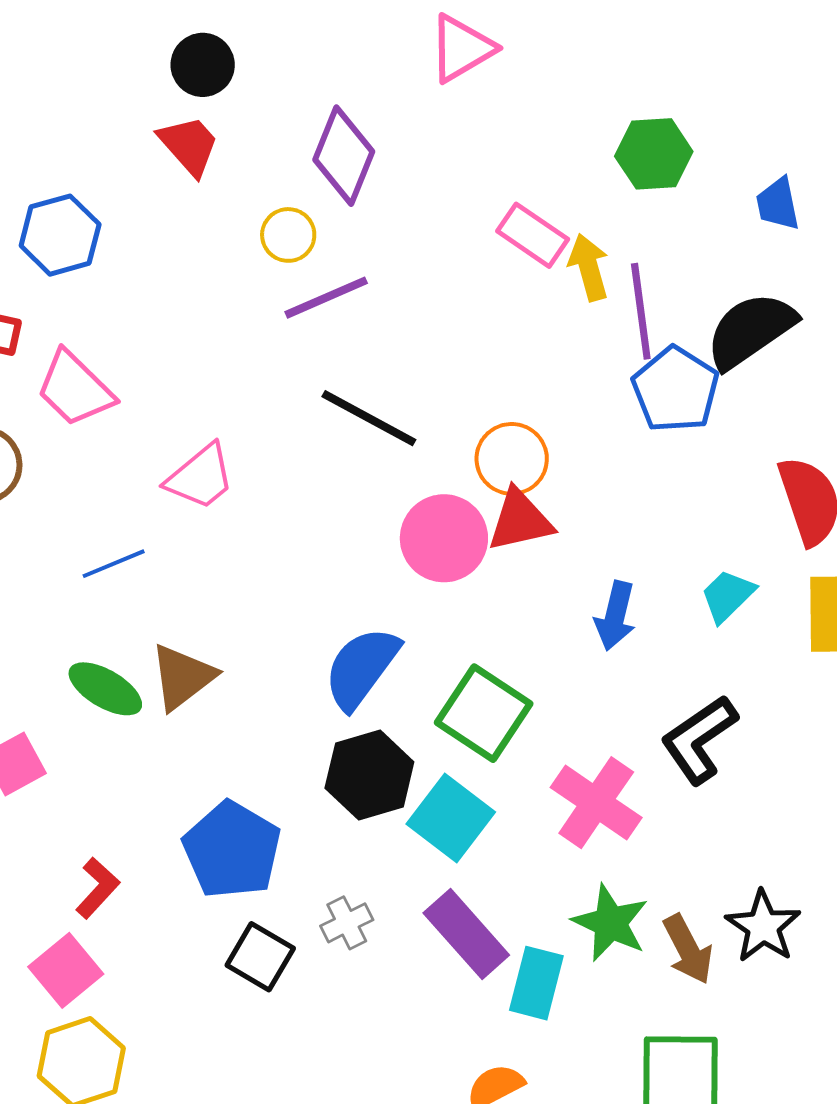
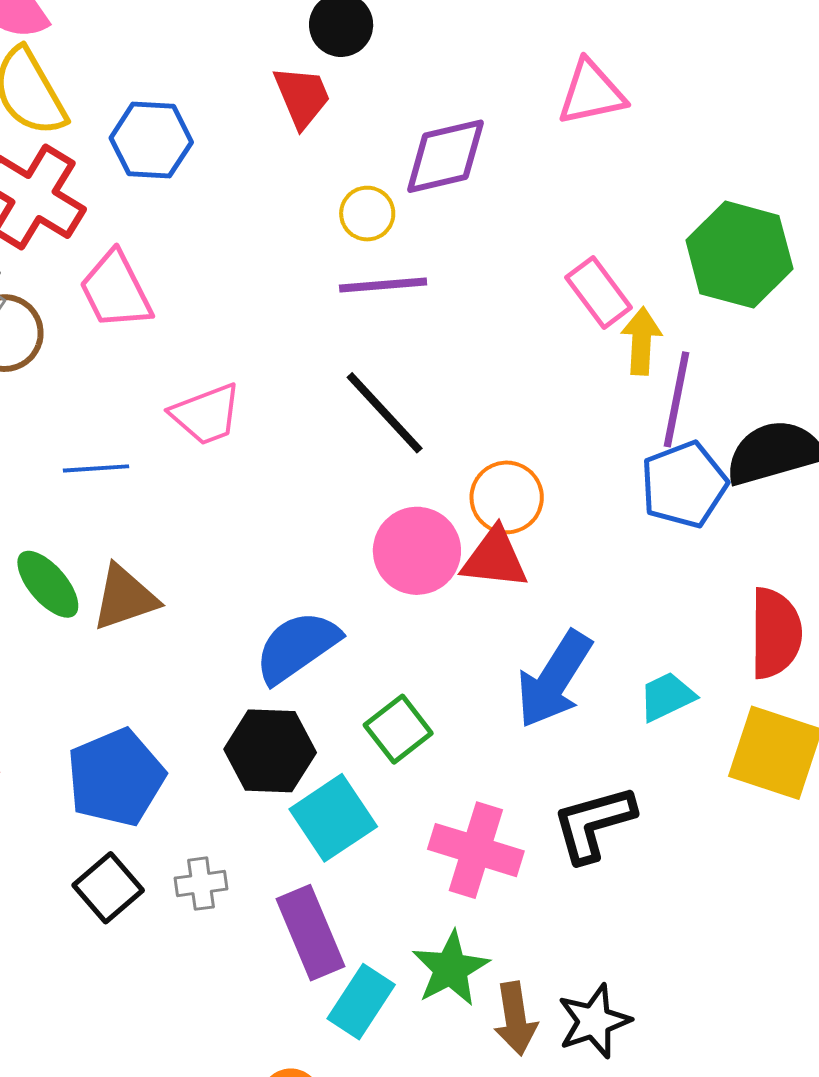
green hexagon: (654, 154) -> (739, 255), size x1.4
purple diamond: (344, 156) -> (445, 156), turned 36
blue arrow: (615, 616) -> (554, 679), size x1.5
green square: (484, 713) -> (398, 729), size x0.7
pink cross: (596, 803) -> (476, 850), turned -36

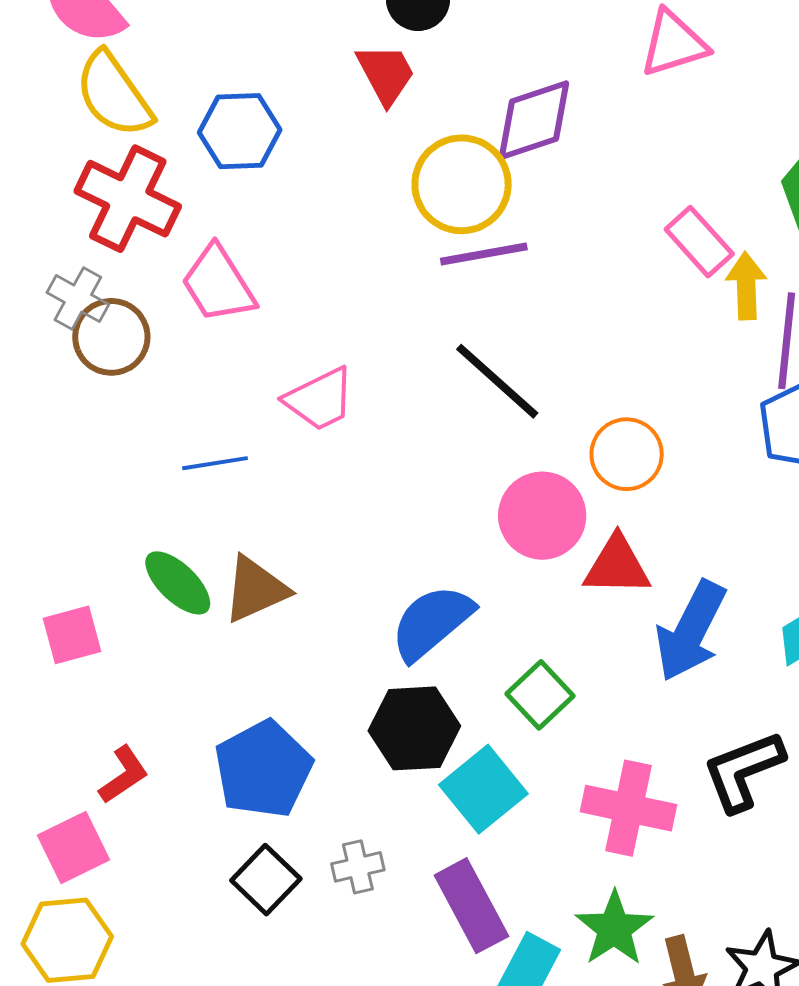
yellow circle: (367, 214) -> (462, 184), size x1.8
red triangle: (495, 558) -> (617, 566), moved

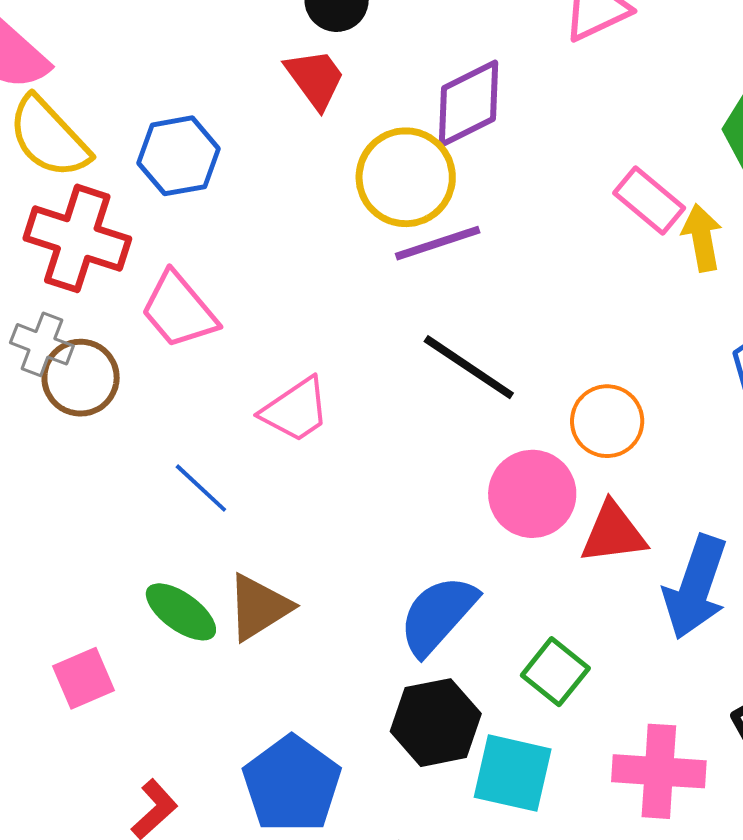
blue line: (215, 463) -> (201, 488), turned 60
cyan square: (483, 789) -> (513, 773), turned -30

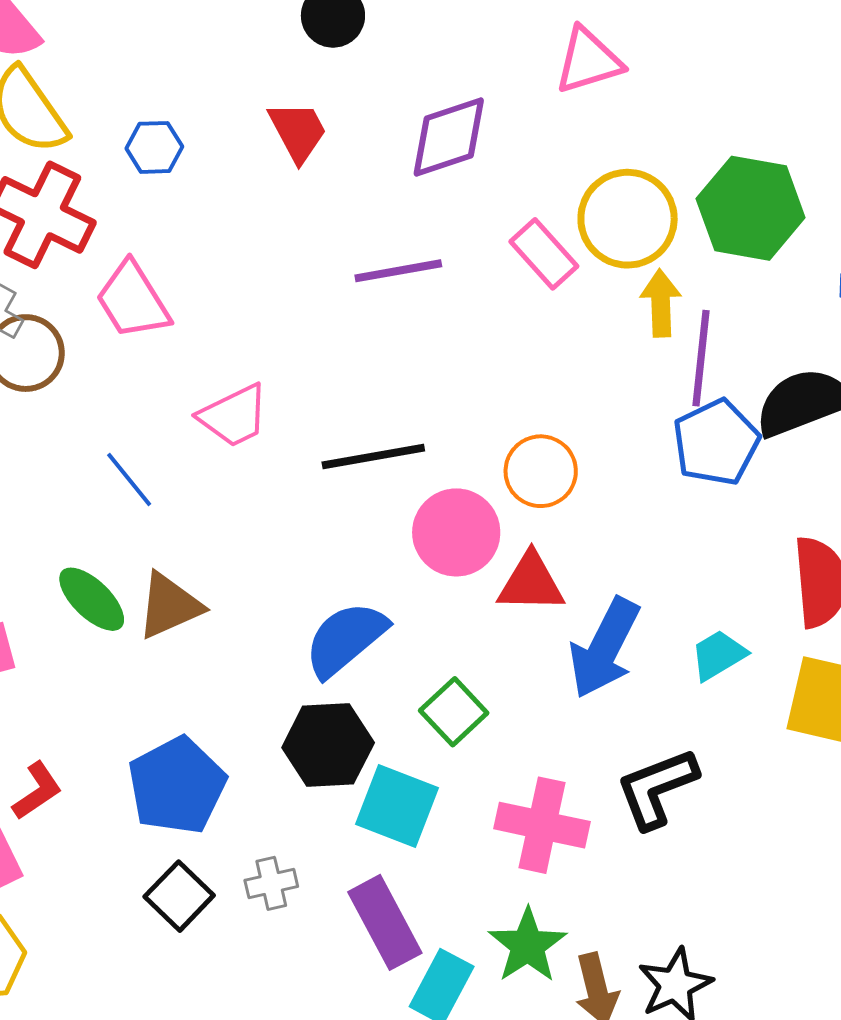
red trapezoid: (315, 79) -> (298, 131), moved
blue hexagon: (179, 156) -> (154, 147), size x0.7
yellow circle: (406, 177) -> (628, 219), moved
pink rectangle: (649, 201) -> (544, 254), moved
black line: (469, 367) -> (373, 457), moved, turned -52

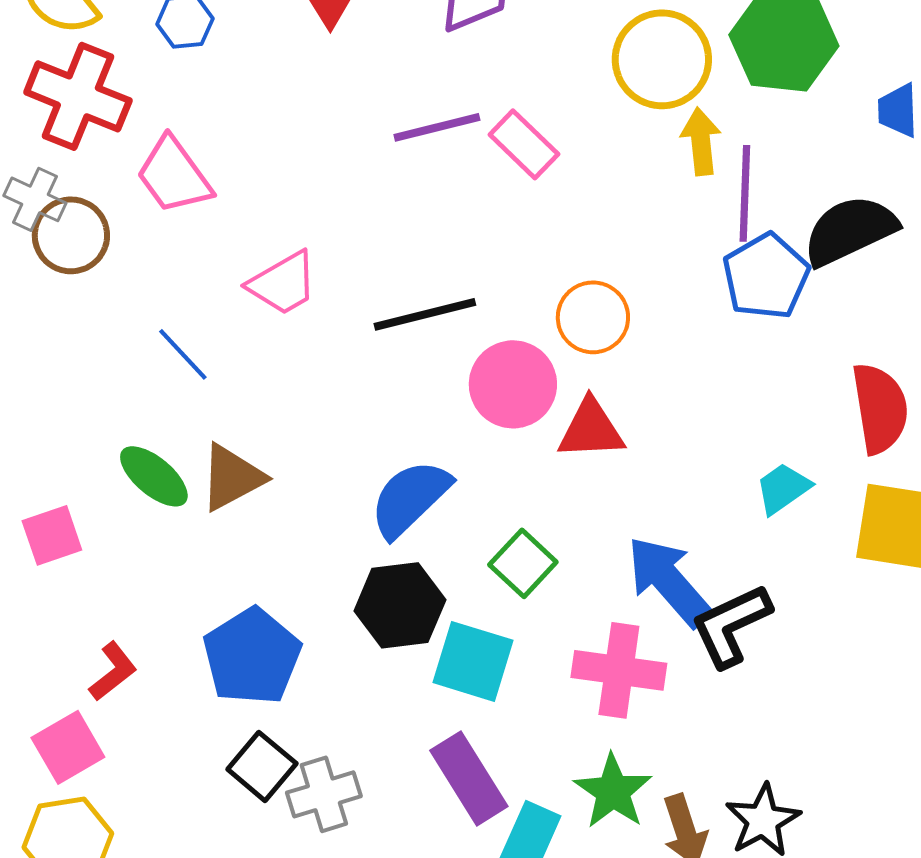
pink rectangle: (544, 254) -> (524, 144), moved
blue arrow: (605, 648) -> (669, 581), moved, turned 116
gray cross: (271, 883) -> (324, 794), moved, size x1.4

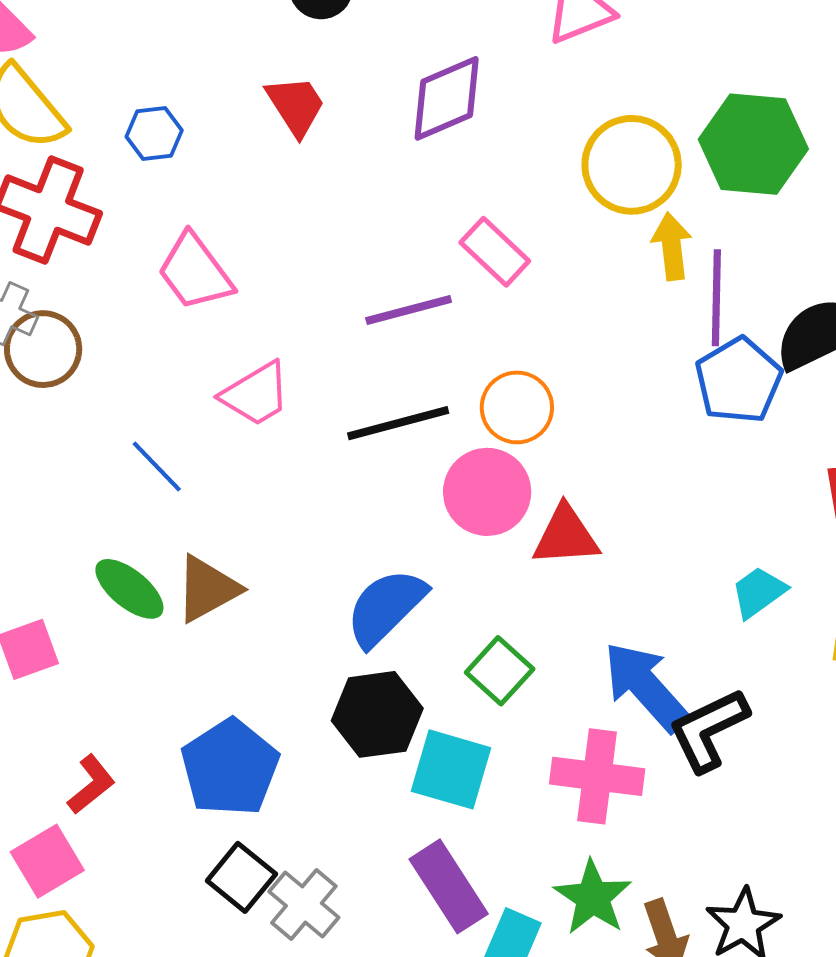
purple line: (437, 127) -> (409, 310), moved
pink trapezoid: (174, 175) -> (195, 272), moved
orange circle: (593, 317) -> (517, 407), moved
gray cross: (324, 794) -> (304, 904), turned -32

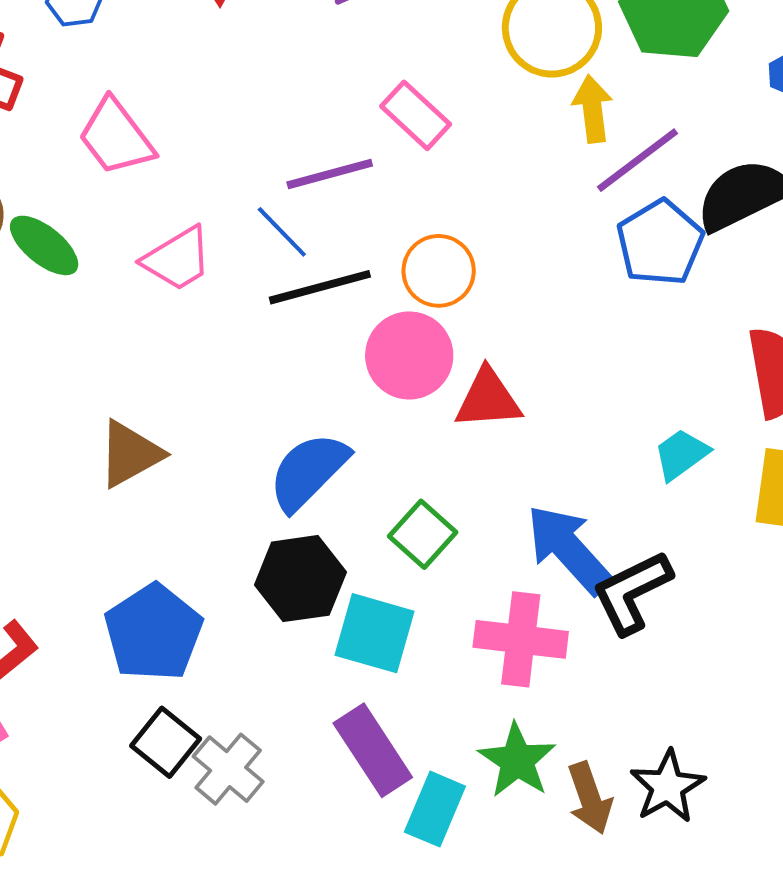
purple line: (716, 298) -> (638, 160), turned 52
blue line: (157, 467) -> (282, 232), moved
green ellipse: (129, 589) -> (44, 245), moved

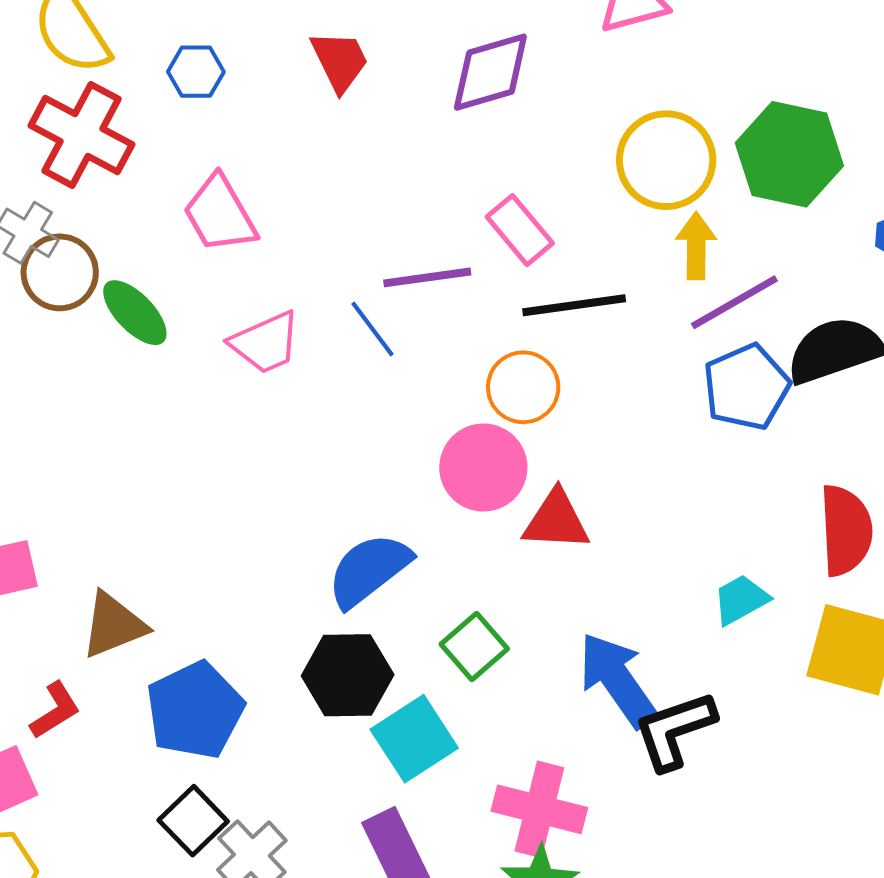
black line: (320, 287) -> (574, 305), moved
brown triangle: (130, 454) -> (114, 625), moved
cyan square: (375, 633) -> (414, 739), turned 34
pink cross: (521, 639) -> (539, 809), moved

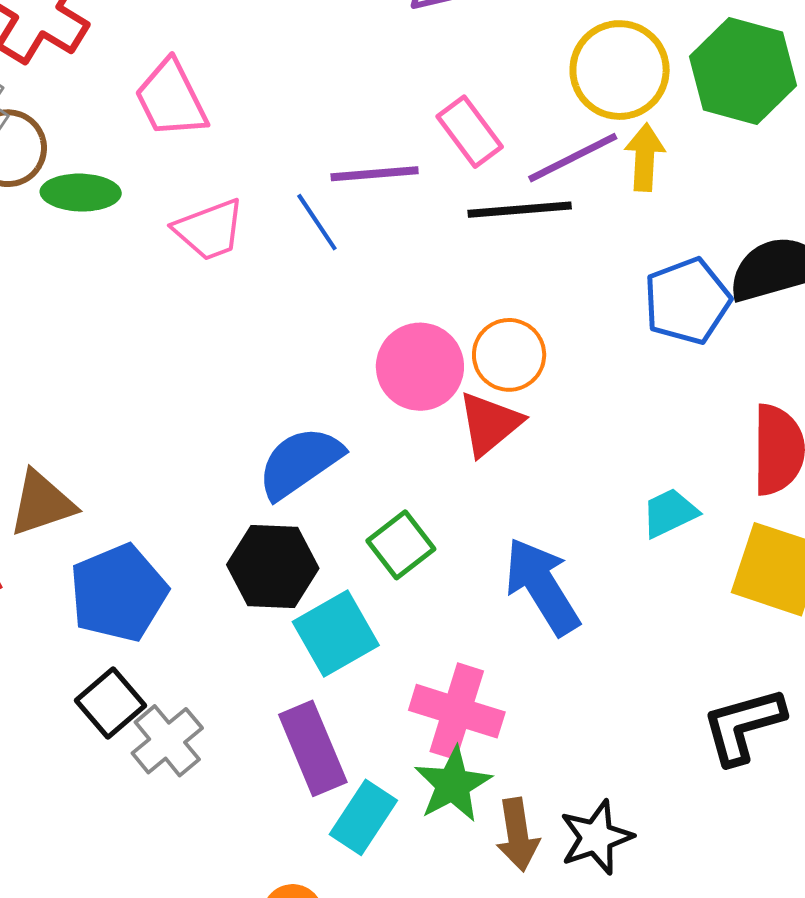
purple line: (734, 302) -> (573, 158), moved
green ellipse: (135, 313) -> (81, 193), turned -48
orange circle: (523, 387) -> (509, 355), moved
red triangle: (556, 521) -> (490, 424), turned -46
black L-shape: (675, 730) -> (743, 726), moved

